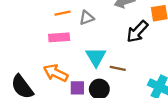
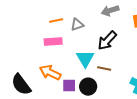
black arrow: (137, 32) -> (107, 41), moved

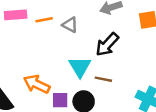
gray triangle: (77, 25) -> (70, 25), turned 48
pink rectangle: (53, 42) -> (16, 15), moved

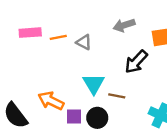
black arrow: (107, 45) -> (136, 62), moved

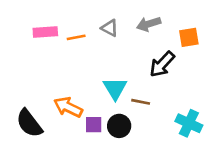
gray triangle: (84, 42) -> (110, 28), moved

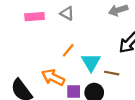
gray triangle: (110, 28) -> (67, 13), moved
orange line: (76, 37) -> (68, 50), moved, turned -40

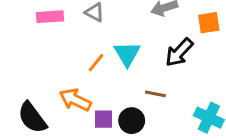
cyan triangle: (91, 62) -> (127, 54), moved

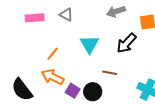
orange line: (96, 63) -> (53, 54), moved
purple square: (103, 119) -> (73, 91), turned 32

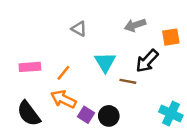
pink rectangle: (35, 18) -> (30, 67), moved
brown line: (110, 73) -> (128, 81), moved

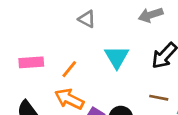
brown line: (128, 81) -> (159, 98), moved

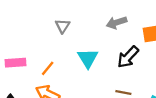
gray triangle: (87, 19) -> (63, 26), turned 35

